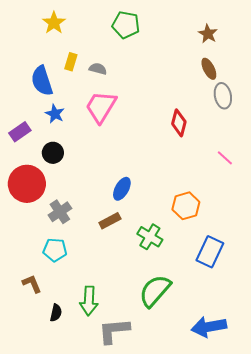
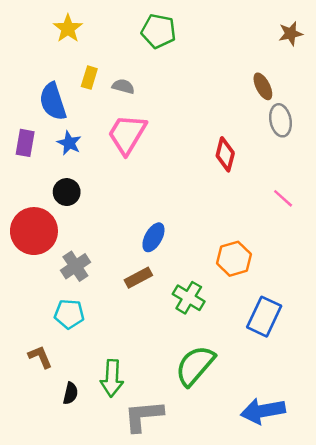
brown star: (208, 34) -> (291, 34), moved, turned 30
purple rectangle: (20, 132) -> (25, 143), moved, turned -45

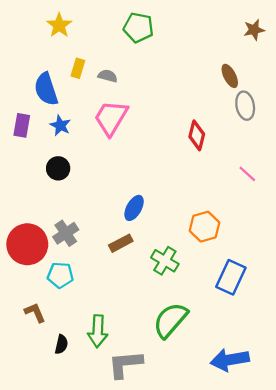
red circle: (34, 231) -> (27, 244), moved

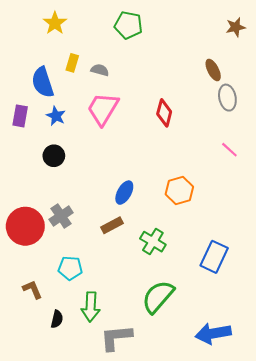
red diamond: (197, 135) -> (164, 113), moved
pink line: (247, 174) -> (229, 150), moved
orange hexagon: (204, 227) -> (179, 190), moved
cyan pentagon: (60, 275) -> (70, 268), moved

